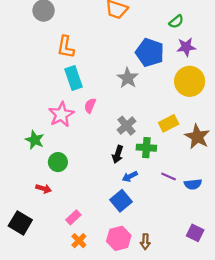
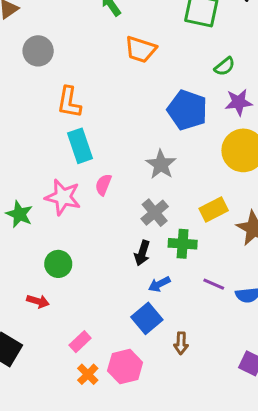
gray star: (128, 78) -> (161, 164), moved
pink star: (61, 114) -> (63, 197), turned -30
green star: (35, 140) -> (19, 214), moved
pink hexagon: (119, 238) -> (125, 367), moved
brown arrow: (145, 242) -> (181, 343), moved

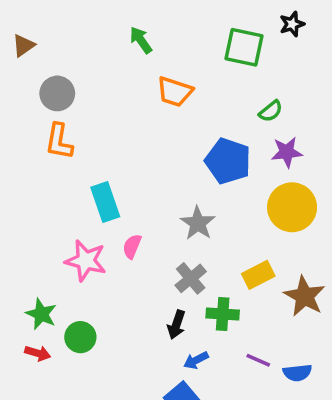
orange L-shape: (69, 102) -> (59, 141), moved
green star: (19, 214) -> (41, 314), moved
red arrow: (38, 301) -> (38, 353), moved

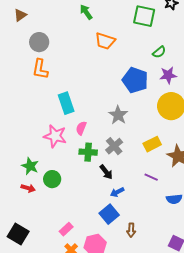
green cross: (223, 314) -> (88, 152), moved
black arrow: (176, 325) -> (106, 172), turned -56
purple line: (258, 360) -> (151, 177), moved

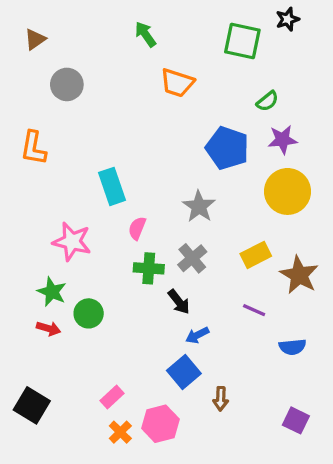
orange L-shape: (40, 69) -> (33, 148), moved
pink star: (55, 136) -> (72, 242), moved

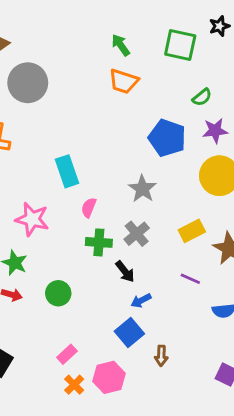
green arrow: (145, 34) -> (121, 45), moved
gray circle: (67, 84) -> (28, 83), size x1.4
green circle: (89, 313) -> (58, 293), moved

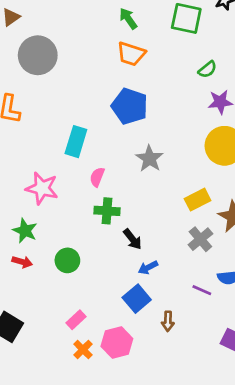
blue pentagon: (167, 138) -> (130, 106), moved
cyan rectangle: (67, 171) -> (76, 142), turned 36
gray cross: (137, 234) -> (200, 239), moved
purple line: (190, 279) -> (202, 290), moved

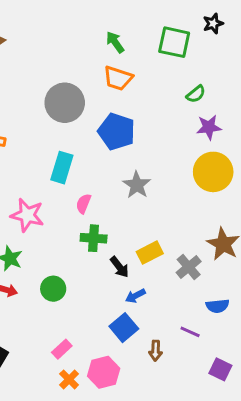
gray circle: (38, 55) -> (65, 103), moved
yellow rectangle: (198, 200) -> (150, 253), moved
purple line: (202, 290) -> (190, 332), moved

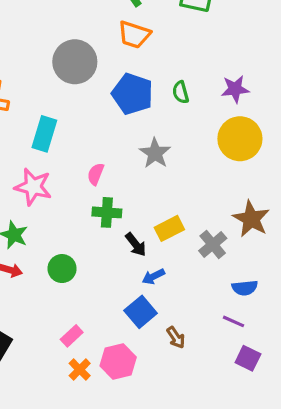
green semicircle: (196, 94) -> (181, 92), moved, turned 114
cyan rectangle: (62, 168) -> (44, 134), moved
purple line: (190, 332) -> (234, 321), moved
brown arrow: (156, 351) -> (176, 337), turned -36

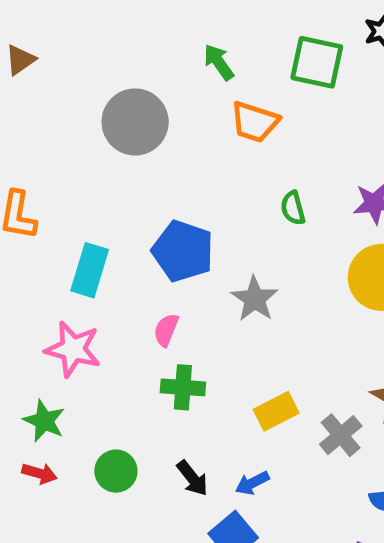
orange trapezoid: (134, 35) -> (255, 122), moved
gray circle: (75, 62) -> (135, 122), moved
blue pentagon: (133, 94) -> (183, 251), moved
black arrow: (136, 245) -> (192, 478), moved

